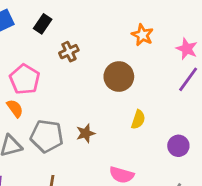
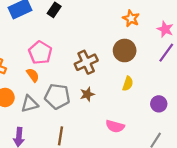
brown cross: (69, 52) -> (86, 62), moved, size x1.5
brown circle: (119, 77) -> (125, 50), moved

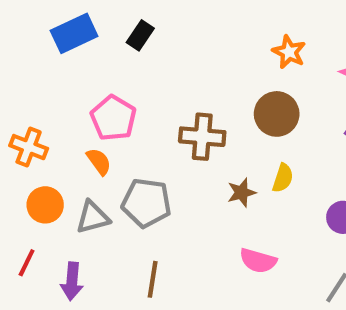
brown cross: (86, 62) -> (202, 137), turned 30
brown star: (87, 94) -> (241, 192), moved

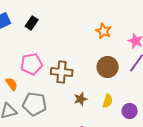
brown circle: (277, 114) -> (108, 67), moved
pink pentagon: (113, 118) -> (32, 64), moved, turned 30
yellow semicircle: (283, 178) -> (108, 101), moved

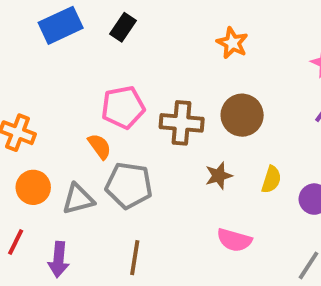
orange star: (104, 31) -> (232, 43), moved
brown circle: (108, 67) -> (242, 115), moved
orange semicircle: (12, 84) -> (100, 146), moved

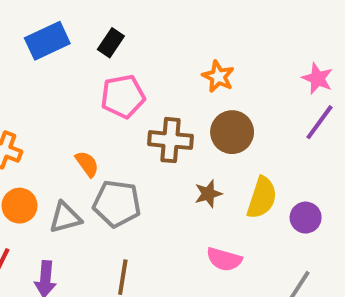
orange star: (232, 43) -> (218, 76), moved
pink pentagon: (123, 107) -> (123, 96), moved
yellow semicircle: (271, 180) -> (262, 198), size x1.5

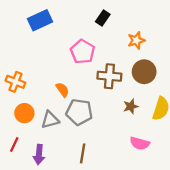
black rectangle: (111, 43) -> (103, 18), moved
orange star: (218, 76) -> (136, 40), turned 30
pink pentagon: (123, 96) -> (83, 52), turned -30

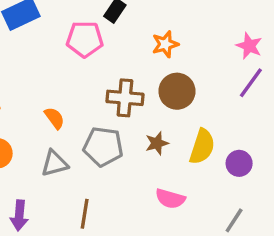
pink pentagon: (83, 52) -> (85, 39), moved, turned -30
gray pentagon: (79, 112) -> (103, 147), moved
gray triangle: (50, 120) -> (54, 163), moved

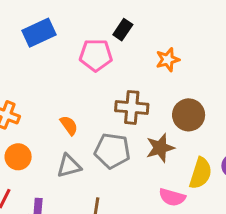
brown circle: (177, 91) -> (189, 115), moved
brown star: (157, 143) -> (160, 148), size x1.4
yellow semicircle: (202, 147) -> (201, 173), moved

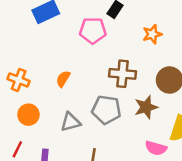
orange semicircle: (69, 125) -> (63, 79), moved, turned -112

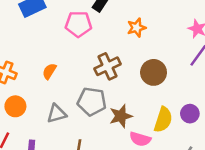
brown cross: (122, 74) -> (107, 66), turned -30
brown star: (146, 107) -> (121, 116), moved

